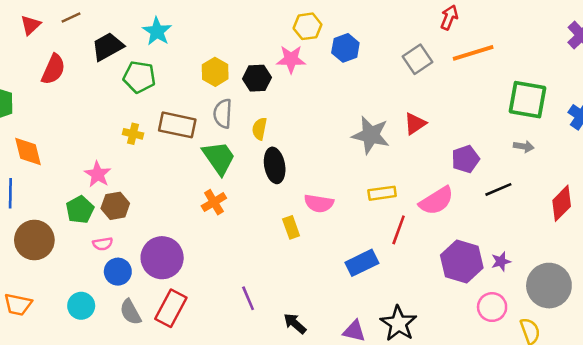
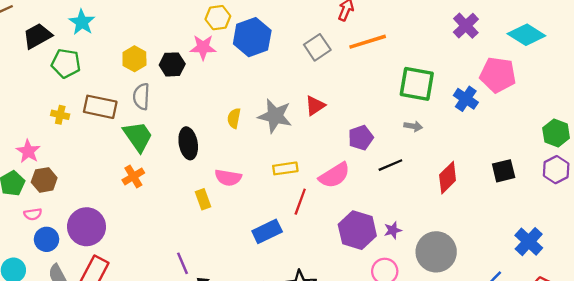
blue hexagon: (345, 48) -> (252, 37), size x1.5
yellow semicircle: (259, 129) -> (234, 118), moved
purple line: (248, 298) -> (182, 263), moved

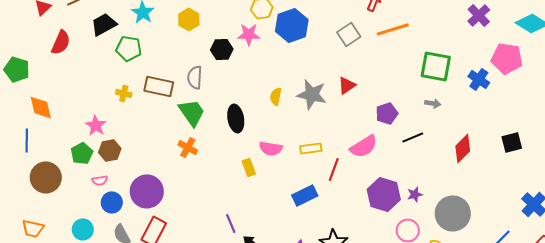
yellow hexagon: (134, 59) -> (189, 19), moved
yellow rectangle: (285, 168) -> (311, 148), moved
orange cross: (133, 176) -> (188, 147), turned -30

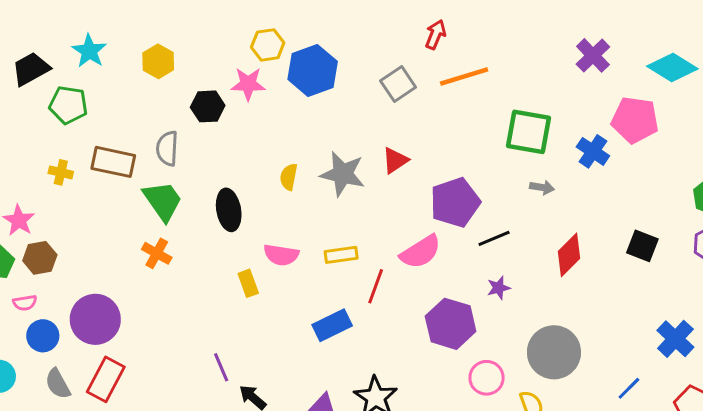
gray arrow: (433, 103) -> (542, 187), moved
purple pentagon: (387, 113) -> (455, 202), size x1.5
black square: (512, 142) -> (642, 246), turned 35
purple star: (415, 194) -> (499, 288), moved

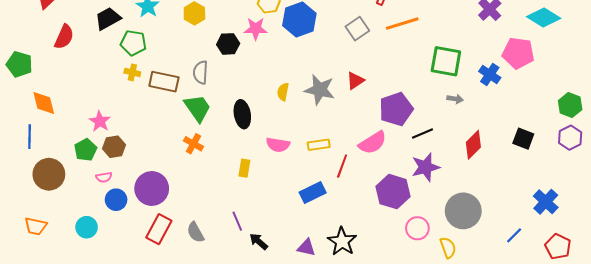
yellow cross: (61, 172) -> (132, 72), moved
yellow rectangle: (248, 283) -> (244, 168), moved, turned 30
purple star: (499, 288) -> (426, 167), size x1.8
gray semicircle: (58, 384) -> (195, 232), moved

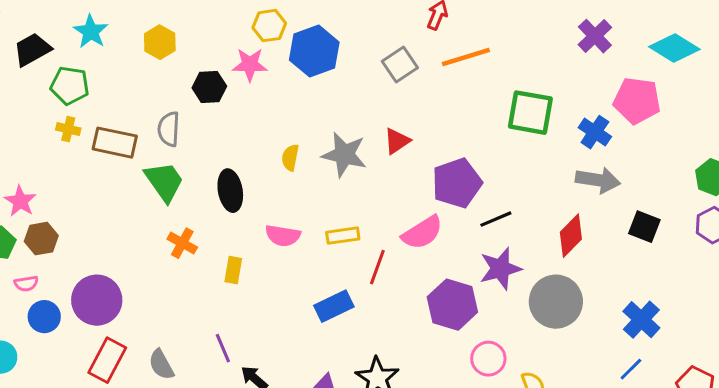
gray arrow: (455, 99) -> (598, 180), moved, size x1.8
orange cross: (193, 144) -> (182, 243), moved
blue cross: (546, 202) -> (641, 320), moved
gray circle: (463, 211) -> (556, 302), moved

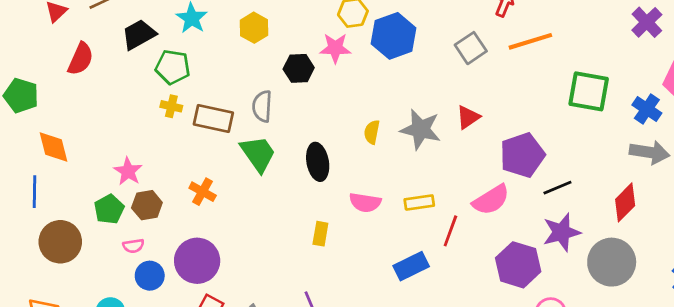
orange cross: (182, 243) -> (203, 192), moved

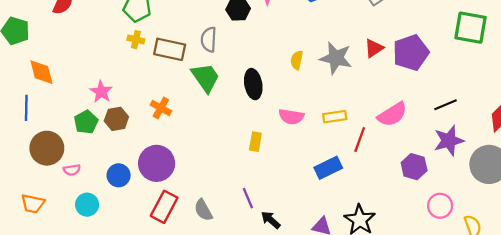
purple pentagon: (522, 155) -> (411, 53), moved
pink semicircle: (133, 246) -> (72, 170), moved
purple hexagon: (518, 265) -> (414, 167), size x0.7

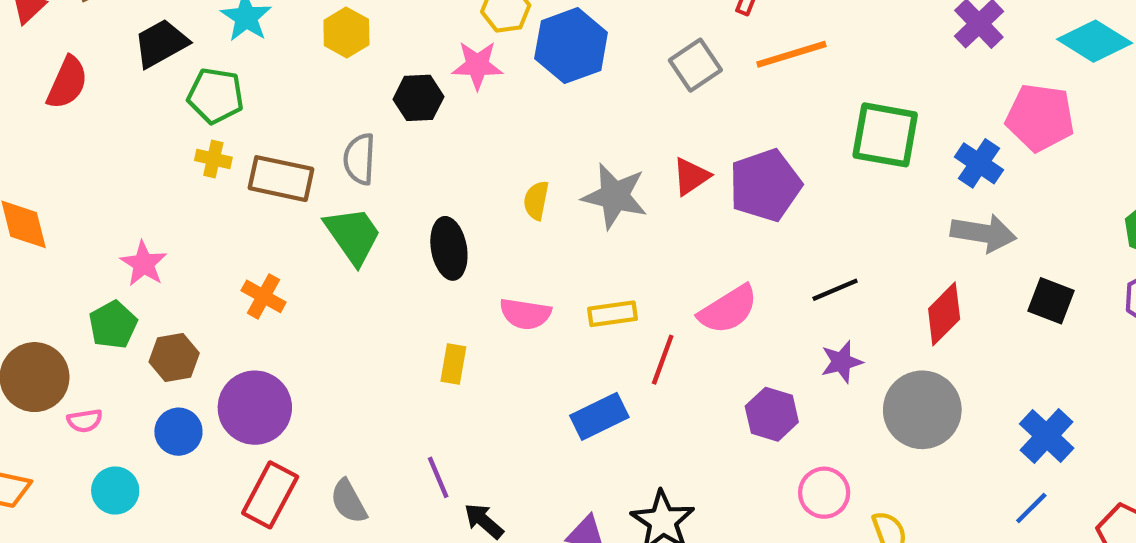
brown hexagon: (116, 119) -> (174, 357), moved
purple star: (449, 141) -> (842, 362), size x0.7

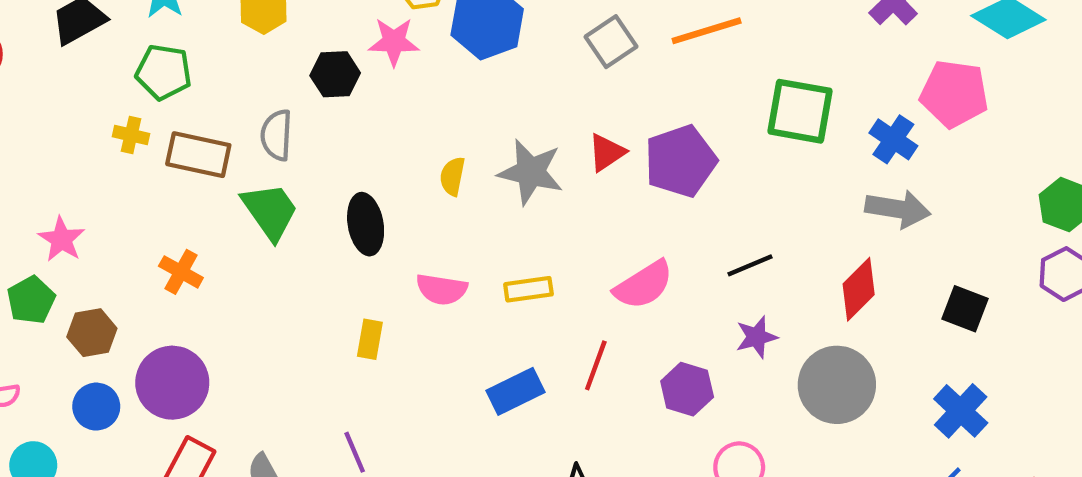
green pentagon: (216, 96) -> (164, 72), moved
black square: (1051, 301) -> (965, 309), moved
red line: (663, 360) -> (596, 365), moved

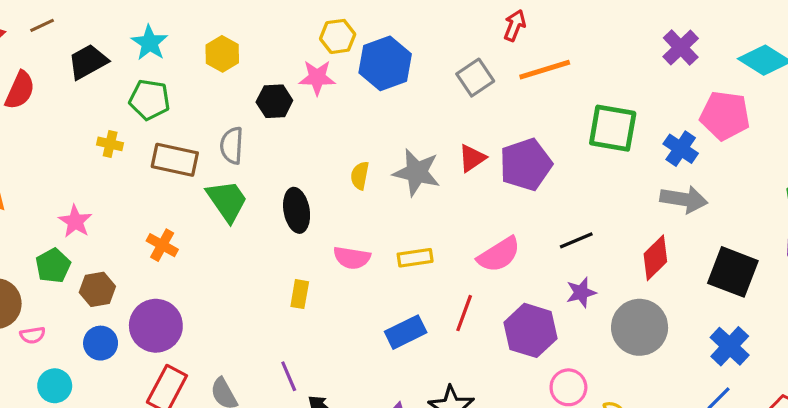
yellow cross: (131, 135) -> (110, 144), moved
black square: (965, 309) -> (733, 272), size x1.5
purple hexagon: (687, 389) -> (530, 330), size x1.4

